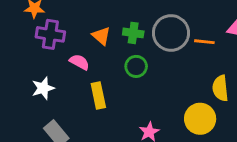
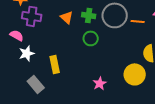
pink semicircle: (79, 62) -> (17, 35), moved
yellow rectangle: (98, 95) -> (55, 64), moved

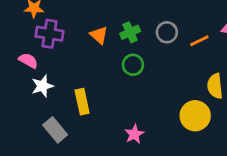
green cross: (89, 15) -> (130, 32), turned -32
gray circle: (115, 15) -> (167, 32), size x0.6
orange line: (138, 21) -> (199, 41), turned -32
pink star: (100, 83) -> (134, 134), moved

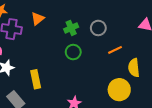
orange triangle: (99, 35) -> (38, 19), moved, turned 40
orange line: (199, 41) -> (115, 50), moved

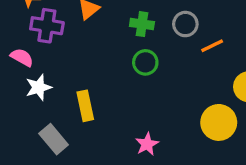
green cross: (71, 28) -> (142, 24), turned 32
orange line: (115, 50) -> (212, 46), moved

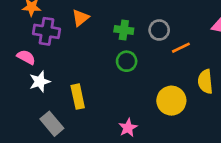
yellow circle: (219, 122) -> (171, 101), moved

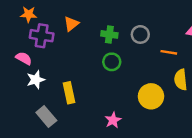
orange line: (181, 48) -> (169, 52), moved, turned 35

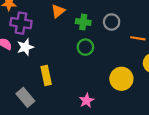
orange triangle: (71, 24) -> (58, 11), moved
white star: (36, 80) -> (25, 47), moved

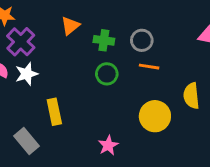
purple cross: (21, 23) -> (21, 42), turned 35
orange line: (138, 38) -> (149, 67), moved

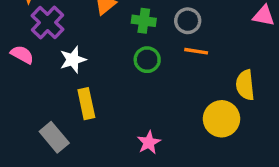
white star: (27, 74) -> (73, 60), moved
yellow circle: (155, 116) -> (222, 119), moved

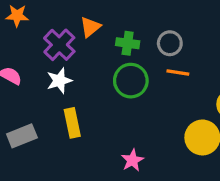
purple cross: (47, 22) -> (59, 45), moved
green circle: (147, 60) -> (131, 81), size x1.4
gray rectangle: (54, 137) -> (22, 136), moved, turned -72

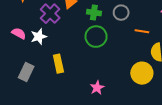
orange line: (178, 72) -> (142, 31), moved
white star: (59, 81) -> (39, 37), moved
gray rectangle: (22, 136) -> (26, 72), turned -42

